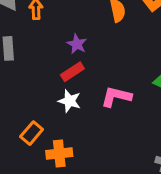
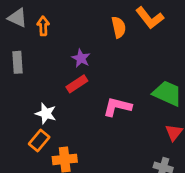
white star: (70, 101) -> (46, 114), moved

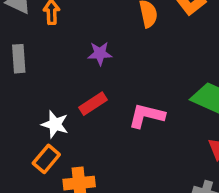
purple star: (81, 58) -> (100, 53), turned -30
red rectangle: (77, 84) -> (93, 104), moved

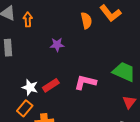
red rectangle: (93, 104) -> (51, 85), moved

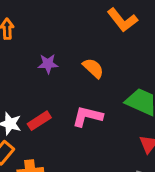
orange semicircle: (86, 21) -> (93, 68), moved, turned -35

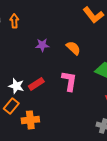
pink L-shape: (87, 116) -> (69, 81), turned 85

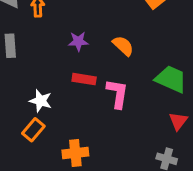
red rectangle: (36, 84) -> (84, 79), moved, turned 42
orange cross: (30, 120) -> (75, 153), moved

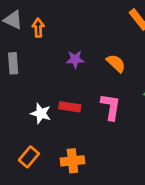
red rectangle: (84, 79) -> (70, 107), moved
orange rectangle: (33, 130) -> (29, 157), moved

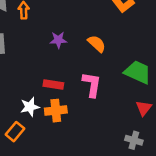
white star: (41, 113) -> (30, 107), moved, turned -30
orange cross: (72, 161) -> (56, 111), moved

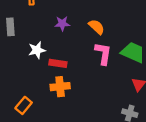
pink L-shape: (92, 85) -> (103, 53), moved
white star: (30, 107) -> (37, 50), moved

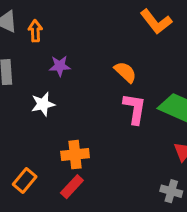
purple star: (62, 24) -> (60, 66), moved
red rectangle: (58, 63) -> (72, 187), moved, turned -56

